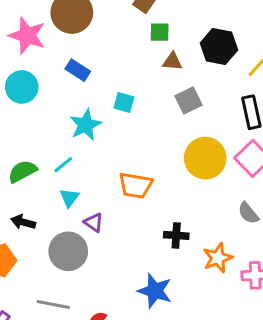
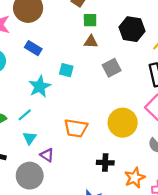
brown triangle: (172, 62) -> (91, 42), moved
yellow circle: (205, 158) -> (123, 123), moved

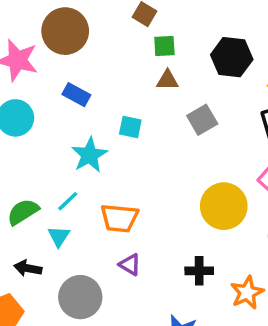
orange trapezoid: (76, 128) -> (119, 218), moved
cyan triangle: (30, 138) -> (59, 236), moved
purple triangle: (47, 155) -> (130, 265), moved

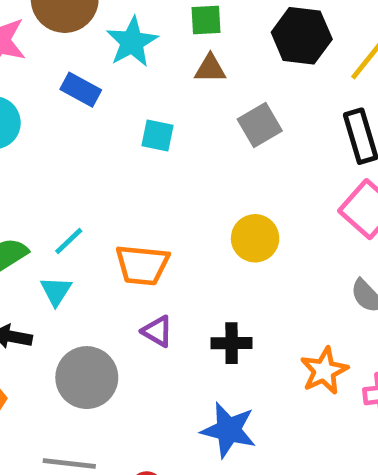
cyan star: (89, 155) -> (132, 42), moved
yellow circle: (224, 206) -> (255, 238), moved, size x0.7
black cross: (199, 271) -> (232, 343), moved

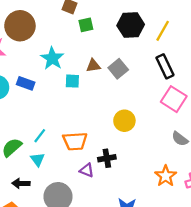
cyan star: (132, 42) -> (52, 58), moved
brown triangle: (210, 69) -> (93, 66), moved
blue rectangle: (81, 90) -> (26, 83), moved
black cross: (232, 343) -> (107, 158), moved

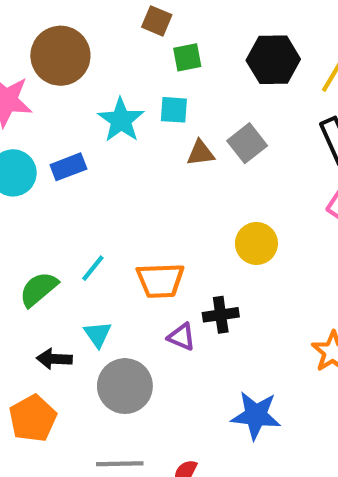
brown triangle: (93, 66) -> (201, 153), moved
cyan square: (72, 81) -> (174, 110), moved
blue rectangle: (26, 83) -> (68, 167), turned -42
cyan triangle: (38, 159) -> (98, 334), moved

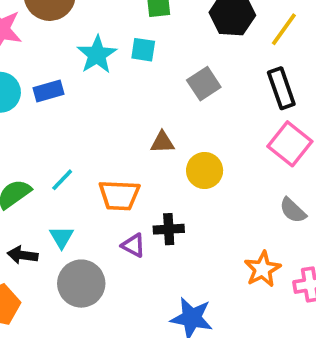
brown triangle: (201, 153) -> (162, 142), moved

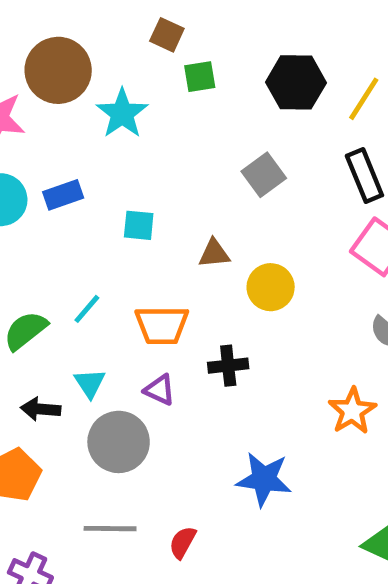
cyan square: (143, 50) -> (139, 225), moved
cyan star: (97, 55) -> (122, 113), moved
purple triangle: (133, 245) -> (160, 390), moved

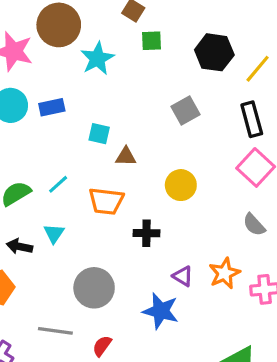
brown triangle: (214, 253) -> (126, 157), moved
purple triangle: (160, 390) -> (183, 276), moved
gray circle: (119, 442) -> (94, 288), moved

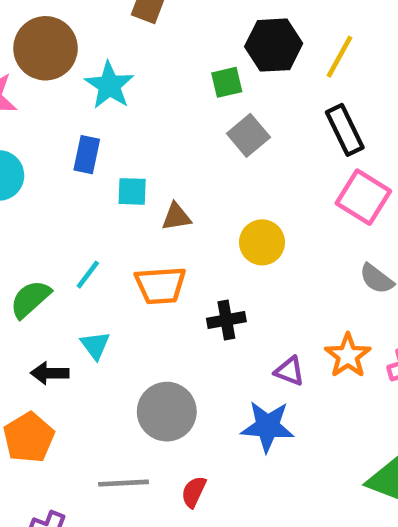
green square: (151, 41) -> (227, 82), moved
blue rectangle: (52, 107) -> (87, 155), moved, turned -55

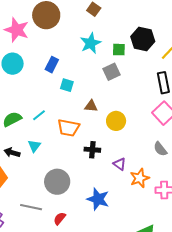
cyan star: (109, 85) -> (91, 43), moved
gray square: (248, 135) -> (111, 72), moved
brown triangle: (176, 217) -> (91, 106), moved
purple triangle: (289, 371) -> (120, 164), moved

